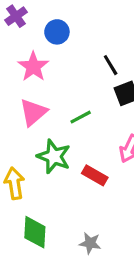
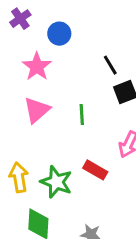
green line: (81, 117) -> (82, 114), turned -66
green star: (54, 156) -> (56, 182), moved

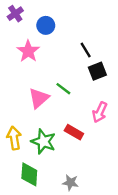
pink triangle: (37, 110) -> (39, 98), moved
green line: (82, 114) -> (63, 89), turned -49

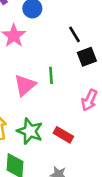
green line: (63, 89) -> (51, 75), turned 49
red rectangle: (74, 132) -> (63, 135), moved

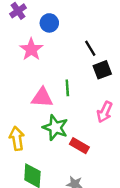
pink triangle: (25, 85) -> (42, 98), turned 45
green star: (30, 131) -> (55, 128), moved

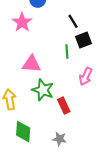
green line: (67, 88) -> (67, 51), moved
red rectangle: (79, 146) -> (64, 106), turned 35

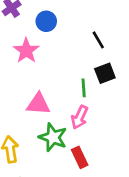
black line: (73, 21) -> (98, 40), moved
pink arrow: (86, 76) -> (80, 117), moved

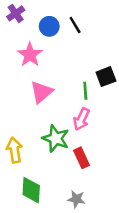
black line: (98, 40) -> (75, 25), moved
pink triangle: (38, 104) -> (41, 92), moved, turned -45

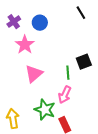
purple cross: (16, 13) -> (14, 22), moved
black line: (75, 25) -> (81, 13), moved

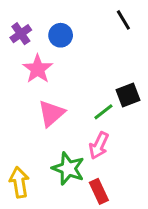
green line: (68, 73) -> (103, 112), turned 56

